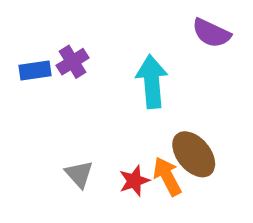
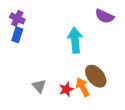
purple cross: (72, 62) -> (17, 18), moved, turned -32
blue rectangle: (35, 71) -> (17, 35), turned -64

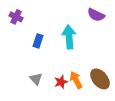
blue rectangle: (17, 35) -> (38, 41), moved
brown ellipse: (96, 76) -> (100, 79), moved

